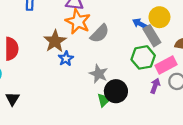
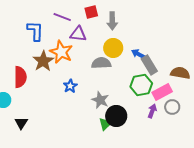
yellow circle: (159, 17) -> (113, 48), moved
orange star: (78, 22) -> (61, 52), moved
gray semicircle: (100, 34) -> (101, 63), turned -138
brown star: (55, 41) -> (43, 61), moved

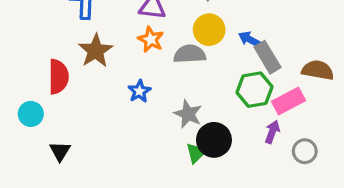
orange star: (61, 52) -> (151, 39), moved, size x0.7
gray circle: (172, 107) -> (305, 151), moved

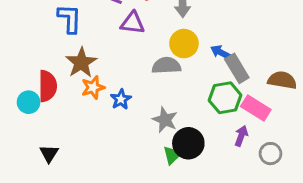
orange star: (151, 39) -> (93, 88), moved, turned 30
pink rectangle: (289, 101) -> (256, 108), turned 60
cyan circle: (31, 114) -> (29, 102), moved

